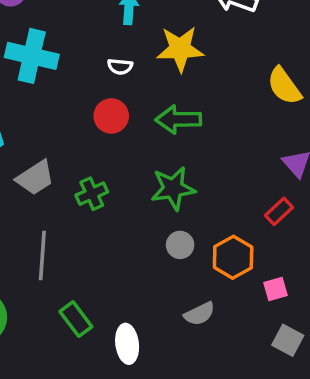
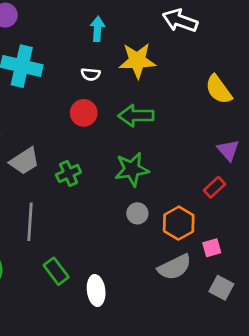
gray semicircle: (200, 314) -> (175, 267), moved, size x1.4

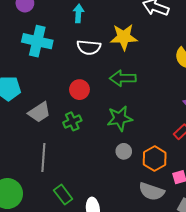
cyan arrow: (97, 29) -> (78, 13), moved
white semicircle: (91, 74) -> (89, 47), size x1.6
red circle: (84, 113) -> (79, 90), moved
gray semicircle: (175, 267) -> (152, 191), turned 45

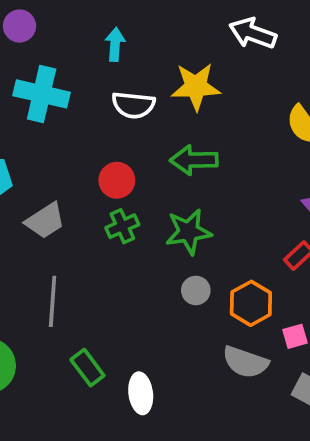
green cross: (72, 121) -> (122, 226), moved

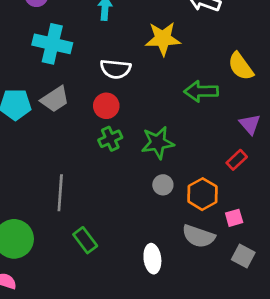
white semicircle: (133, 105) -> (116, 69), moved
green arrow: (194, 160) -> (201, 91), moved
gray trapezoid: (45, 221) -> (55, 99), moved
white ellipse: (141, 393) -> (152, 259), moved

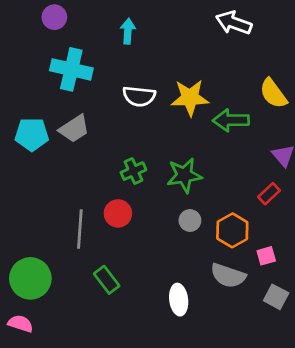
yellow star: (163, 39) -> (190, 98), moved
red circle: (106, 106) -> (118, 213), moved

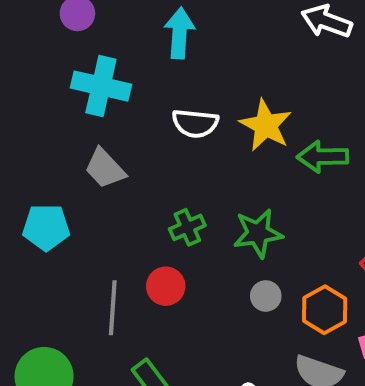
cyan arrow: (128, 31) -> (179, 33), size x1.4
yellow star: (190, 98) -> (266, 125), turned 30
gray trapezoid: (74, 129) -> (105, 168), turned 80
cyan pentagon: (32, 134) -> (46, 227), moved

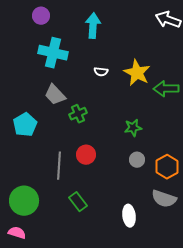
white semicircle: (195, 123) -> (101, 72), size x0.6
cyan pentagon: (46, 227) -> (25, 125), turned -30
green cross: (187, 227) -> (78, 114), moved
green star: (258, 233) -> (133, 128), size x0.7

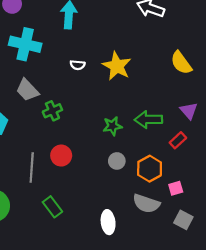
green arrow: (166, 89) -> (148, 120), moved

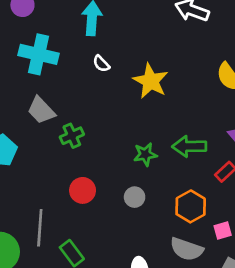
white semicircle: (78, 65) -> (101, 64), moved, turned 40
gray circle: (117, 161) -> (135, 197), moved
gray line: (32, 168) -> (40, 228), moved

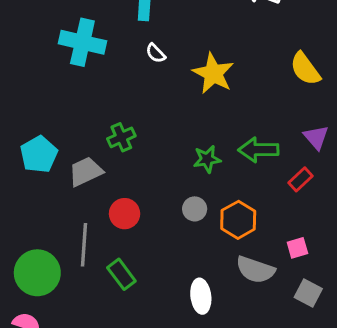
gray trapezoid: (41, 110) -> (86, 172), moved, turned 108
red circle: (83, 190) -> (125, 214), moved
orange hexagon: (191, 206) -> (238, 220), moved

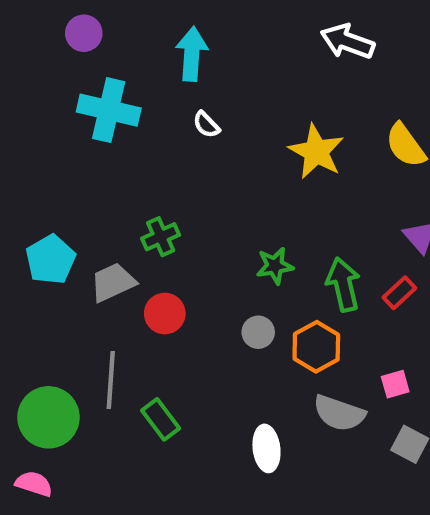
yellow star: (213, 73) -> (316, 152), moved
green arrow: (258, 150) -> (343, 284), moved, turned 78
red circle: (125, 214) -> (165, 314), moved

